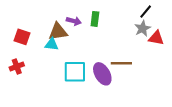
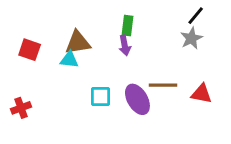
purple arrow: (74, 21) -> (125, 45), moved, turned 64
red triangle: (156, 38) -> (201, 94), moved
red cross: (17, 66) -> (21, 108), moved
cyan square: (75, 72) -> (101, 97), size x0.7

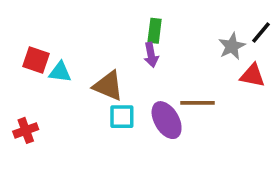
black line: (196, 16) -> (261, 32), moved
brown triangle: (78, 43) -> (108, 86), moved, turned 32
cyan triangle: (69, 60) -> (60, 72), moved
red triangle: (201, 94) -> (252, 75), moved

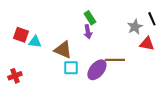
green rectangle: (155, 31) -> (90, 18), turned -40
black line: (261, 32) -> (152, 19), turned -64
purple ellipse: (167, 120) -> (97, 70), turned 70

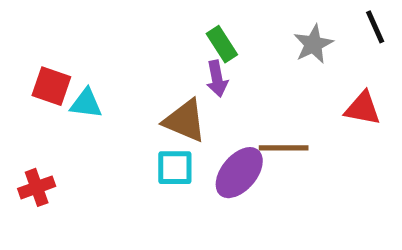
black line: (152, 19) -> (375, 27), moved
gray star: (135, 27) -> (313, 44), moved
brown triangle: (63, 50) -> (185, 121), moved

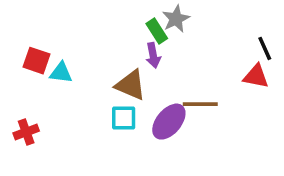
black line: (375, 27) -> (265, 48), moved
gray star: (313, 44) -> (176, 19), moved

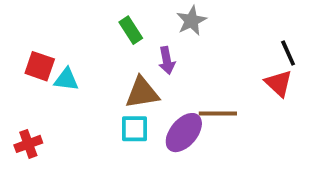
green rectangle: (157, 31) -> (131, 30), moved
red triangle: (256, 76) -> (279, 83), turned 32
brown triangle: (131, 85) -> (142, 93), turned -32

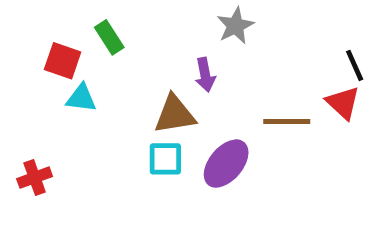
green rectangle: (131, 30) -> (109, 37), moved
red square: (40, 66) -> (63, 61), moved
brown line: (218, 114) -> (287, 121), moved

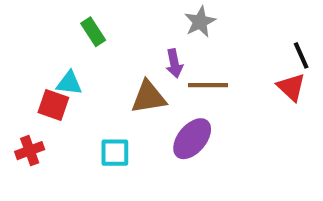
red square: (63, 61) -> (53, 105), moved
brown line: (287, 121) -> (208, 85), moved
cyan square: (165, 159) -> (115, 153), moved

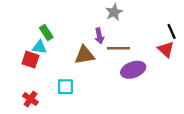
green rectangle: (93, 32) -> (46, 32), moved
purple ellipse: (192, 139) -> (133, 70), moved, turned 30
red cross: (30, 151) -> (30, 99), moved, turned -35

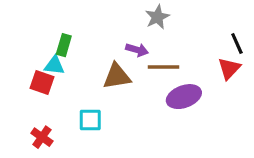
green rectangle: (46, 32) -> (64, 45), turned 49
purple arrow: (99, 36) -> (137, 50), turned -63
red triangle: (166, 49) -> (229, 69), turned 30

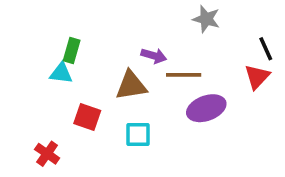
gray star: (157, 17) -> (206, 19), moved, turned -30
red square: (42, 83) -> (87, 117), moved
cyan square: (90, 120) -> (138, 134), moved

